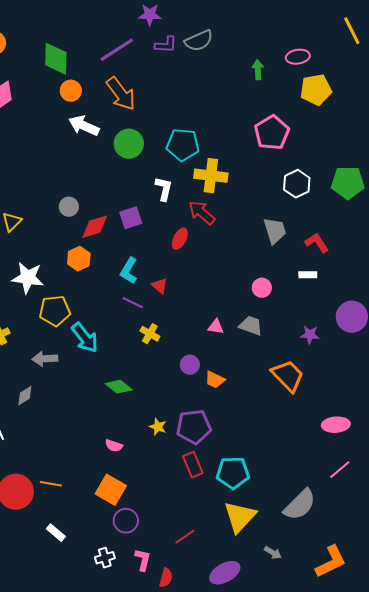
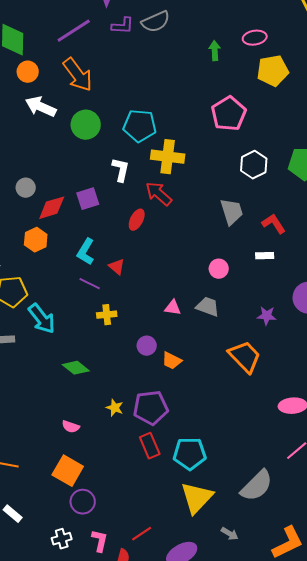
yellow cross: (150, 334) -> (107, 315), turned -36
red line: (185, 537) -> (142, 534), moved

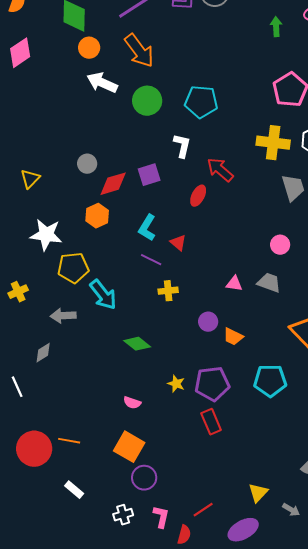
yellow cross: (168, 157) -> (273, 143), moved
cyan pentagon: (190, 454) -> (270, 381), moved
yellow triangle: (197, 498) -> (258, 493), moved, size x0.6

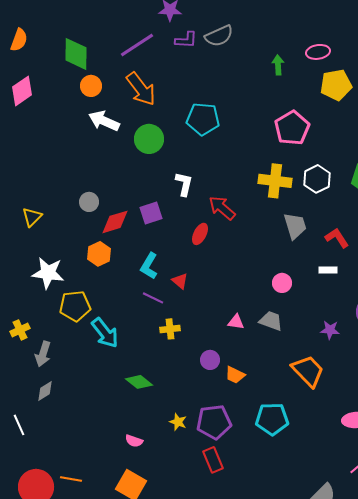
cyan pentagon: (201, 102) -> (203, 119), moved
gray arrow: (63, 316) -> (43, 354), moved, turned -70

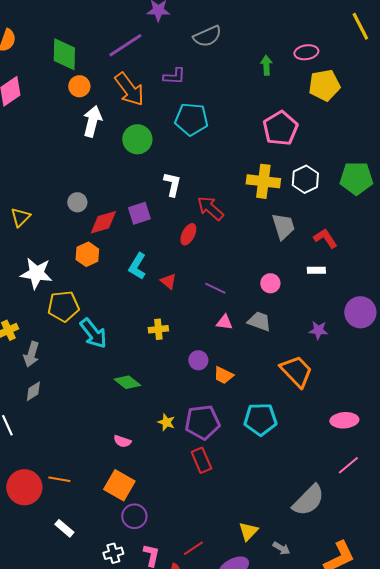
purple L-shape: (186, 40) -> (174, 76), moved
white arrow: (104, 121) -> (92, 121), turned 80
purple line: (153, 298) -> (215, 288), moved

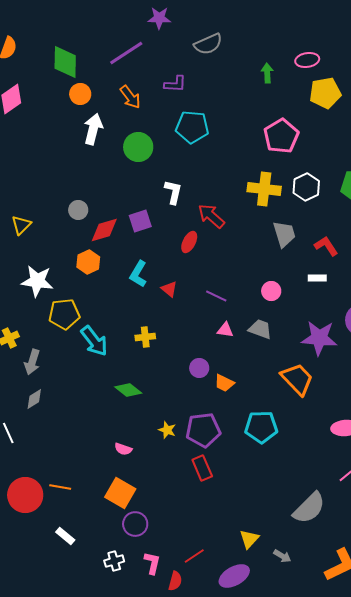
orange arrow: (129, 89) -> (130, 97), size x0.7
yellow cross: (158, 329) -> (145, 337), moved
purple star: (318, 330) -> (319, 338), size x1.8

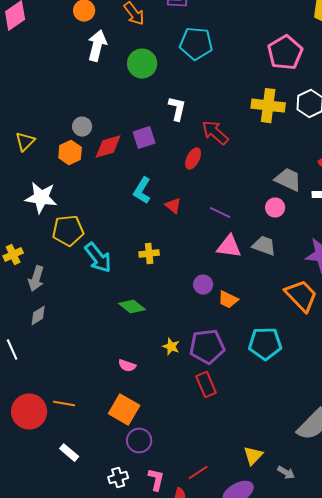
gray trapezoid: (284, 234) -> (288, 180), moved, turned -48
orange hexagon: (88, 262) -> (70, 153), moved
pink triangle: (225, 330) -> (229, 247), size x1.5

